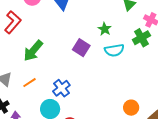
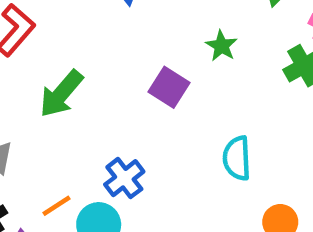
cyan semicircle: (114, 50) -> (237, 158), moved, turned 96
orange line: (30, 83) -> (57, 206), moved

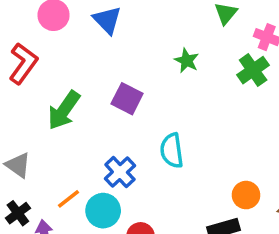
purple square: (169, 87) -> (127, 99), moved
cyan semicircle: (237, 158) -> (172, 151), moved

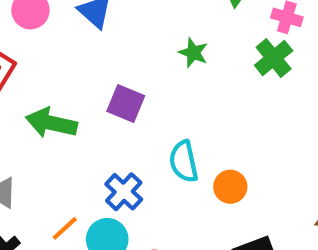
green arrow: (64, 110) -> (51, 123), turned 72
orange circle: (246, 195) -> (230, 187), moved

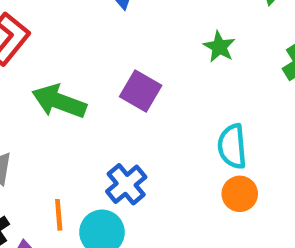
cyan semicircle: (184, 161) -> (232, 146), moved
orange line: (65, 228) -> (59, 215), turned -60

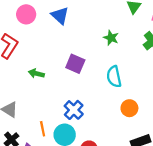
green arrow: (59, 101) -> (36, 74), size x0.6
cyan semicircle: (232, 146) -> (114, 77), moved

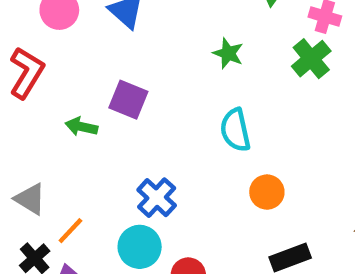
purple square: (75, 64) -> (128, 100), moved
orange line: (43, 129) -> (70, 231), moved, turned 56

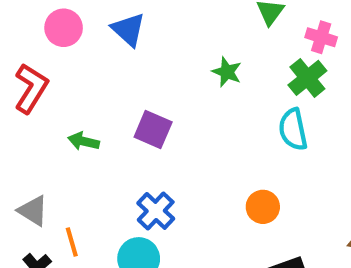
purple square: (128, 100) -> (153, 129), moved
cyan semicircle: (235, 130) -> (293, 129), moved
orange line: (70, 231) -> (72, 242), turned -60

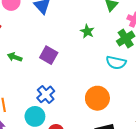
cyan semicircle: (293, 129) -> (116, 63), turned -72
orange circle: (263, 207) -> (97, 98), size x1.5

